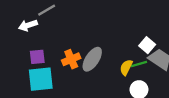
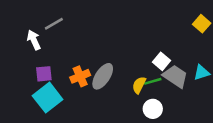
white arrow: (28, 25) -> (34, 40), turned 84
cyan square: (41, 79) -> (48, 98), turned -32

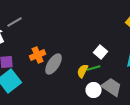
orange cross: (80, 76) -> (38, 55), moved
gray trapezoid: (175, 76) -> (112, 87), moved

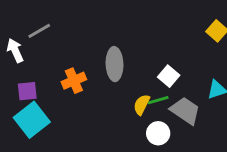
gray ellipse: (54, 64) -> (115, 64), moved, turned -35
gray trapezoid: (112, 87) -> (185, 111), moved

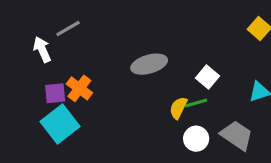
gray ellipse: (115, 64) -> (149, 64), turned 76
orange cross: (74, 81) -> (79, 88), moved, turned -30
gray trapezoid: (185, 111) -> (237, 135), moved

